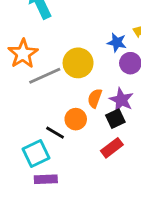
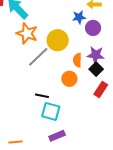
orange star: (23, 54) -> (27, 33), moved
black line: (55, 133) -> (42, 96), moved
cyan square: (36, 154) -> (51, 111), turned -30
purple rectangle: (46, 179) -> (57, 136), moved

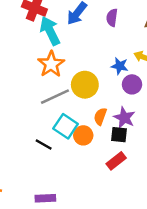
black square: (96, 69) -> (119, 135), turned 32
cyan square: (51, 111) -> (66, 126), moved

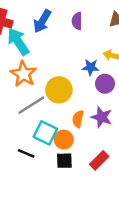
black square: (119, 135) -> (64, 161), moved

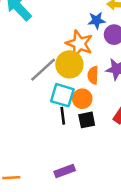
orange star: (23, 74) -> (79, 44), moved
yellow circle: (59, 90) -> (69, 64), moved
black line: (26, 153) -> (63, 116), moved, turned 70

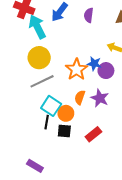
blue star: (97, 20) -> (94, 64), moved
yellow circle: (69, 64) -> (39, 58), moved
purple rectangle: (65, 171) -> (35, 166), turned 35

